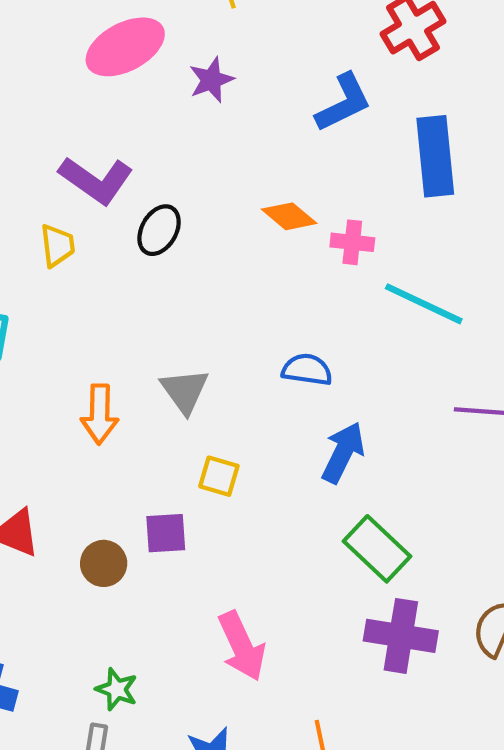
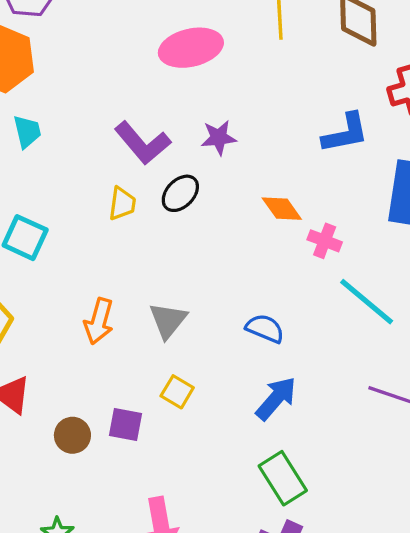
purple star: (211, 80) -> (219, 138), moved
yellow trapezoid: (57, 245) -> (122, 204), moved

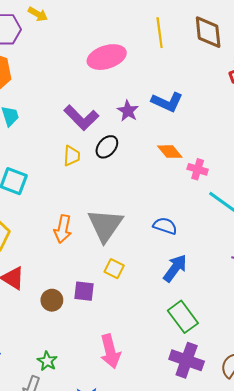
blue L-shape: (345, 133) -> (167, 102), moved, turned 40
purple star: (219, 138) -> (128, 111), turned -30
gray triangle: (168, 320) -> (105, 225), size x1.5

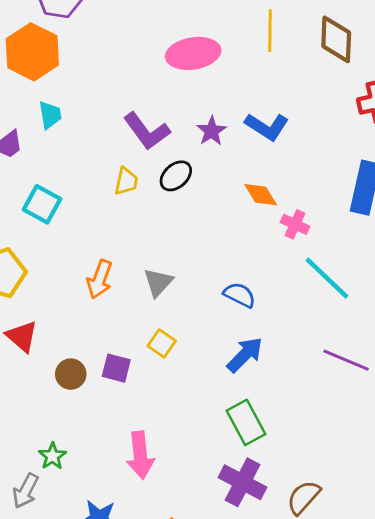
gray triangle: (105, 225) -> (158, 282), size x0.6

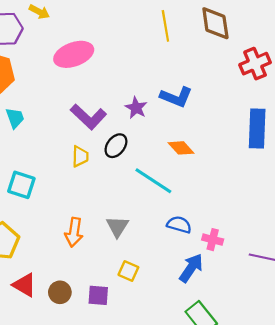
pink ellipse: (193, 53) -> (74, 54), moved
pink cross: (295, 224) -> (213, 240), moved
cyan line: (327, 278) -> (153, 181), moved
brown circle: (71, 374) -> (60, 292), moved

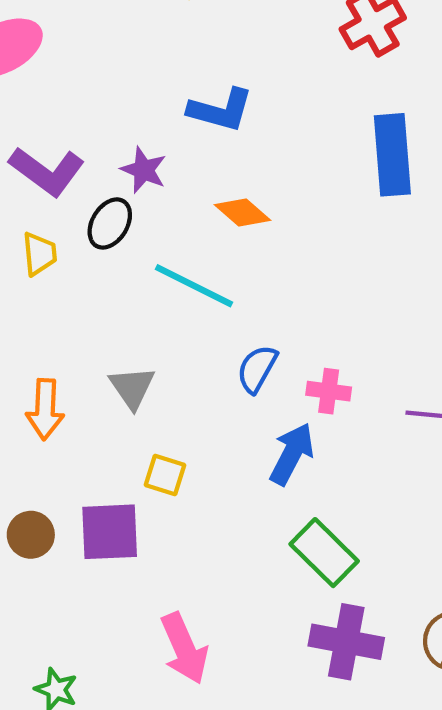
purple star: (136, 108) -> (144, 170), moved
blue semicircle: (179, 225) -> (257, 369), turned -70
purple square: (98, 295) -> (110, 532), size x1.4

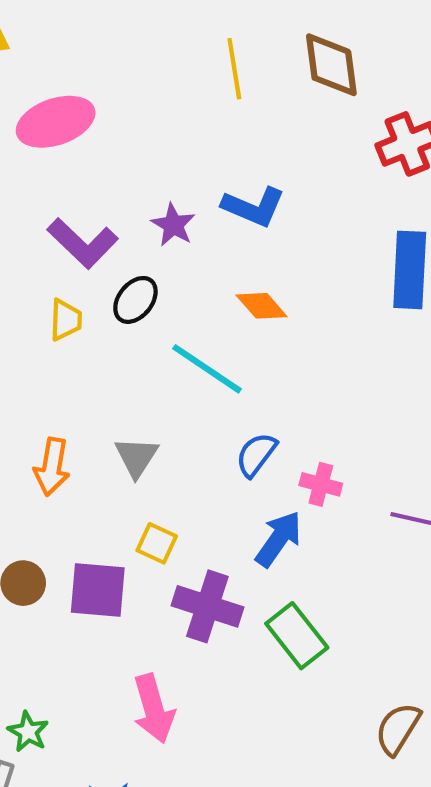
purple star: (144, 170) -> (173, 225), moved
purple cross: (346, 642) -> (207, 606), moved

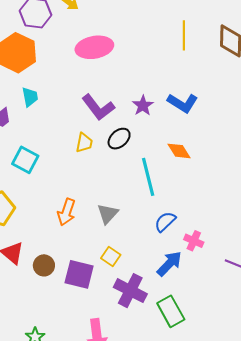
cyan line: (207, 369) -> (148, 177), turned 33

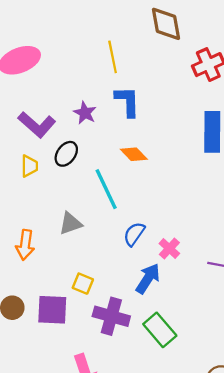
yellow line: (184, 35) -> (113, 57), moved
blue L-shape: (183, 103) -> (127, 101), turned -112
gray triangle: (108, 214) -> (70, 223), moved, turned 40
pink cross: (194, 241) -> (169, 249), turned 30

